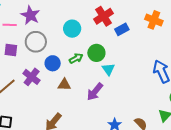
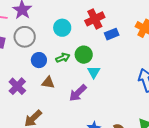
purple cross: (32, 77) -> (17, 86), moved

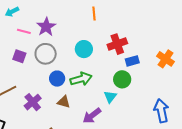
green circle: (84, 55) -> (122, 79), moved
green arrow: (63, 58) -> (81, 79), size x1.5

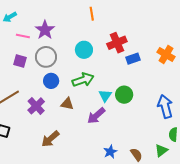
blue circle: (57, 79) -> (51, 81), moved
green circle: (122, 79) -> (124, 95), moved
cyan triangle: (110, 97) -> (105, 96), moved

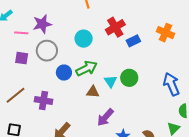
purple star: (45, 30) -> (42, 24), turned 30
blue circle: (51, 81) -> (64, 73), moved
brown triangle: (67, 104) -> (93, 92), moved
purple cross: (36, 106) -> (43, 100), turned -30
purple arrow: (96, 116) -> (105, 117), moved

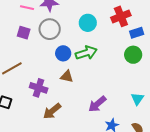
green circle: (129, 78) -> (133, 55), moved
cyan triangle: (111, 81) -> (137, 99), moved
brown triangle: (93, 92) -> (67, 76), moved
purple cross: (43, 100) -> (39, 88), moved

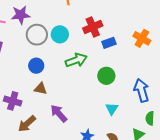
gray circle: (50, 29) -> (37, 35), moved
green arrow: (86, 53) -> (76, 60), moved
green circle: (133, 55) -> (106, 76), moved
purple arrow: (97, 104) -> (59, 113), moved, turned 90

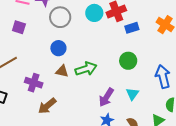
cyan circle: (60, 34) -> (94, 13), moved
green arrow: (76, 60) -> (86, 69), moved
purple arrow: (59, 113) -> (106, 97), moved, turned -108

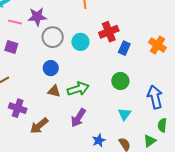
cyan circle: (94, 13) -> (80, 42), moved
blue rectangle: (132, 28) -> (124, 48), turned -48
purple cross: (34, 83) -> (18, 108), moved
purple arrow: (106, 97) -> (78, 118), moved

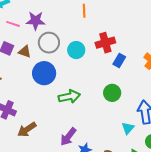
blue circle: (51, 68) -> (44, 73), size x1.5
brown triangle: (54, 91) -> (25, 52), moved
cyan triangle: (124, 114) -> (128, 128), moved
purple arrow: (78, 118) -> (68, 137), moved

